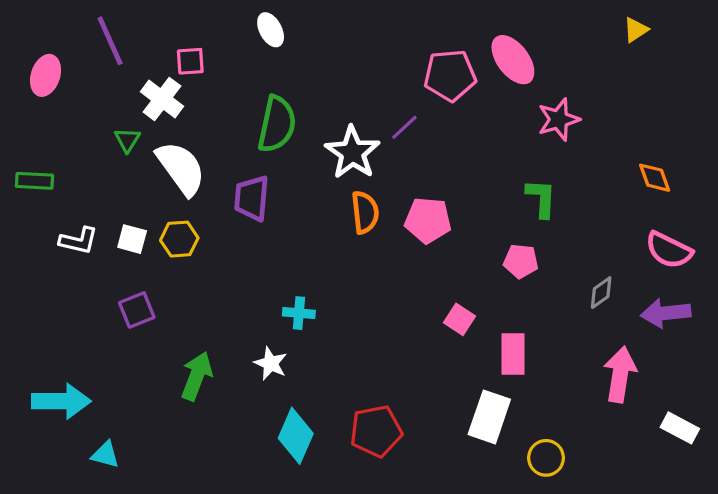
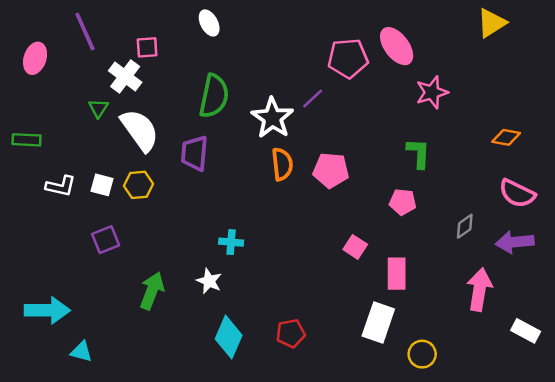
yellow triangle: (636, 30) -> (492, 23), size x1.5
orange diamond: (655, 178) -> (506, 137), turned -60
red pentagon: (376, 431) -> (291, 333), size x0.7

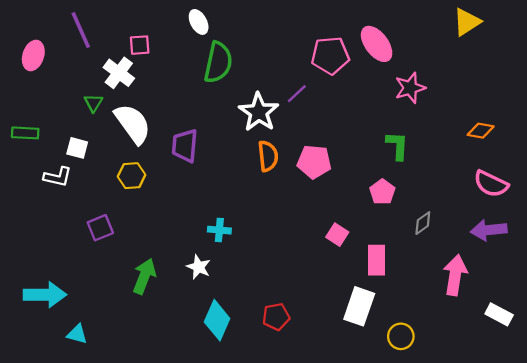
green semicircle: (214, 96) -> (218, 62), moved
white square: (102, 185) -> (77, 148), moved
pink pentagon: (403, 202) -> (382, 192), turned 30
gray diamond: (465, 226) -> (423, 223), moved

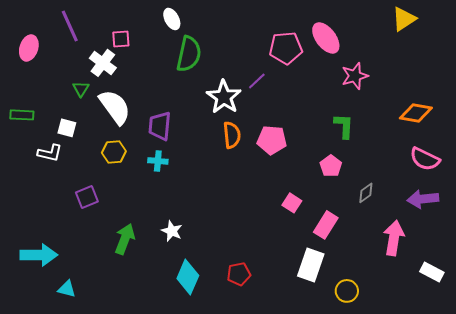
orange diamond: (481, 131) -> (416, 113), size x1.4
cyan cross: (219, 230) -> (158, 161), moved
pink rectangle: (377, 260) -> (326, 225), turned 32

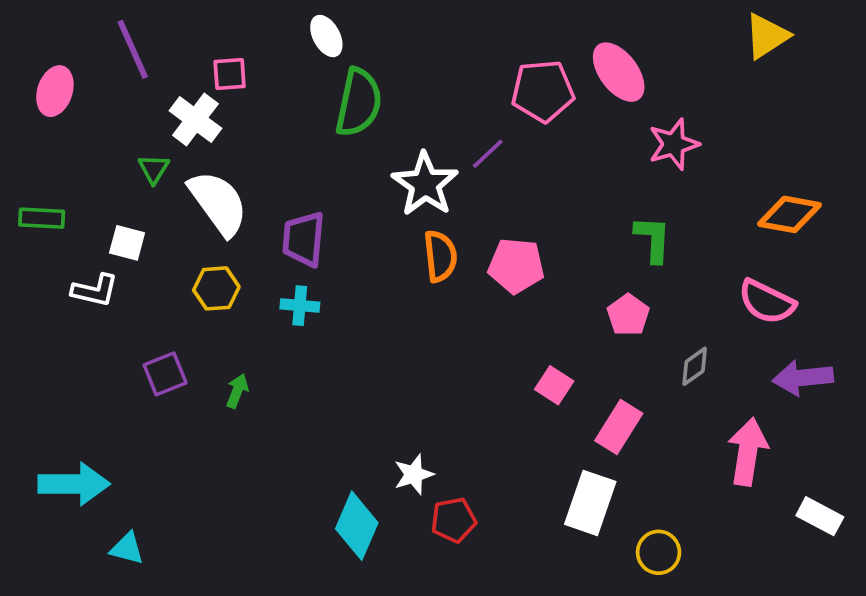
pink semicircle: (425, 159) -> (767, 302), moved
white star: (172, 231) -> (414, 474), moved, turned 30
green arrow: (125, 239) -> (237, 391), moved, size x0.6

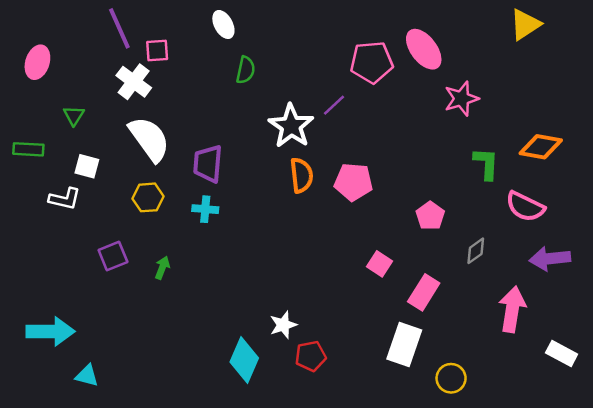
purple line: (133, 49) -> (119, 28), moved
green semicircle: (359, 102) -> (246, 70), size x0.6
green triangle: (154, 169) -> (74, 116), moved
green L-shape: (653, 239) -> (486, 164), moved

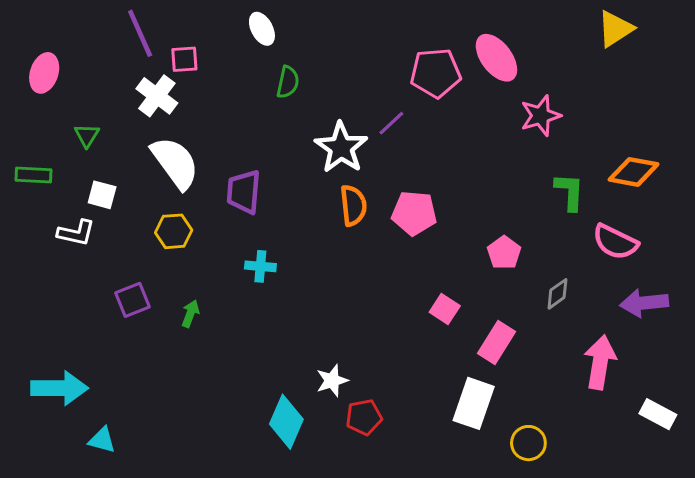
cyan cross: (205, 209) -> (260, 266), moved

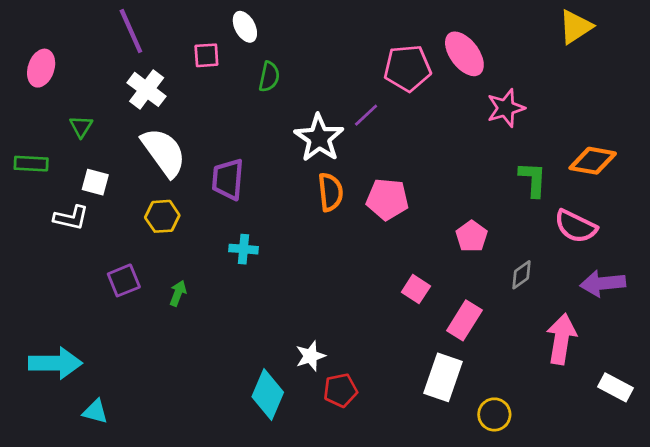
pink square: (184, 59) -> (206, 55), moved

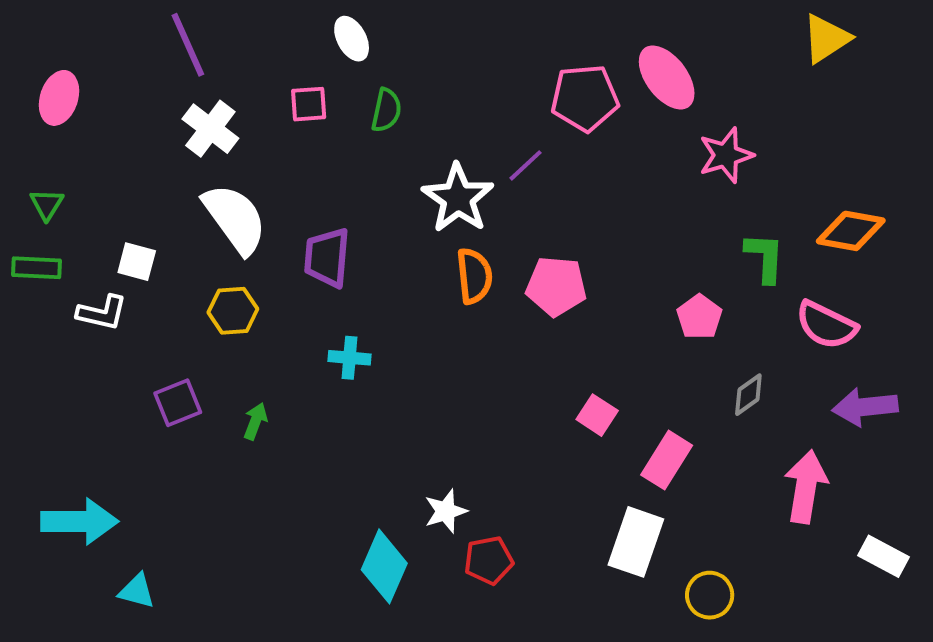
pink square: (206, 55) -> (309, 104), moved
green triangle: (81, 127) -> (47, 204), moved
green rectangle: (31, 164) -> (36, 268), moved
pink pentagon: (472, 236) -> (699, 317), moved

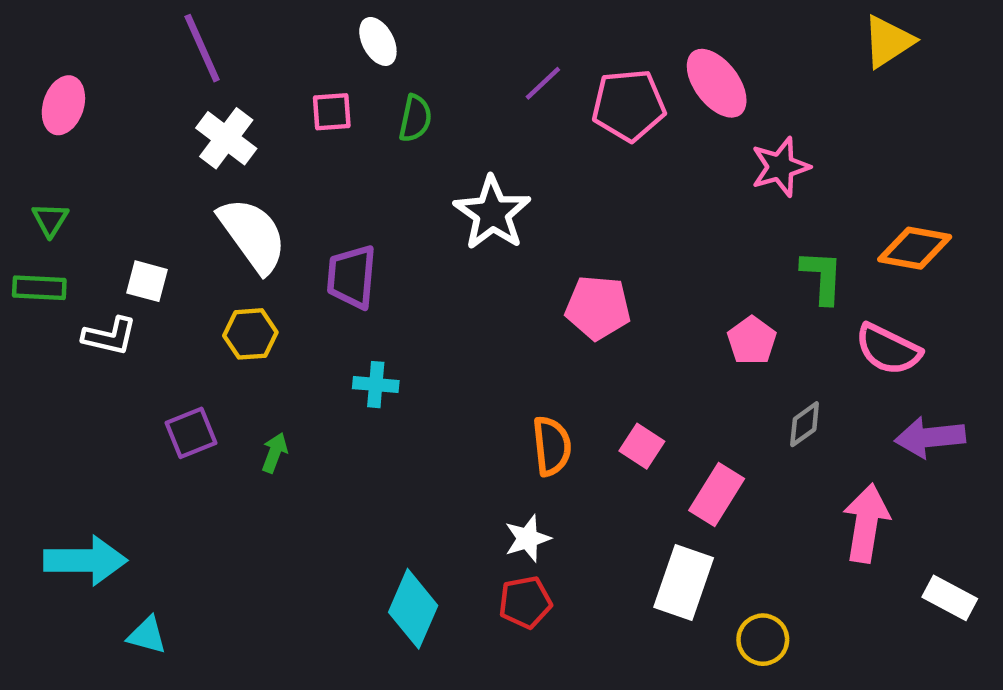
purple line: (525, 165) -> (543, 83), moved
orange semicircle: (474, 276) -> (552, 446), moved
white star: (446, 511) -> (527, 538), moved

